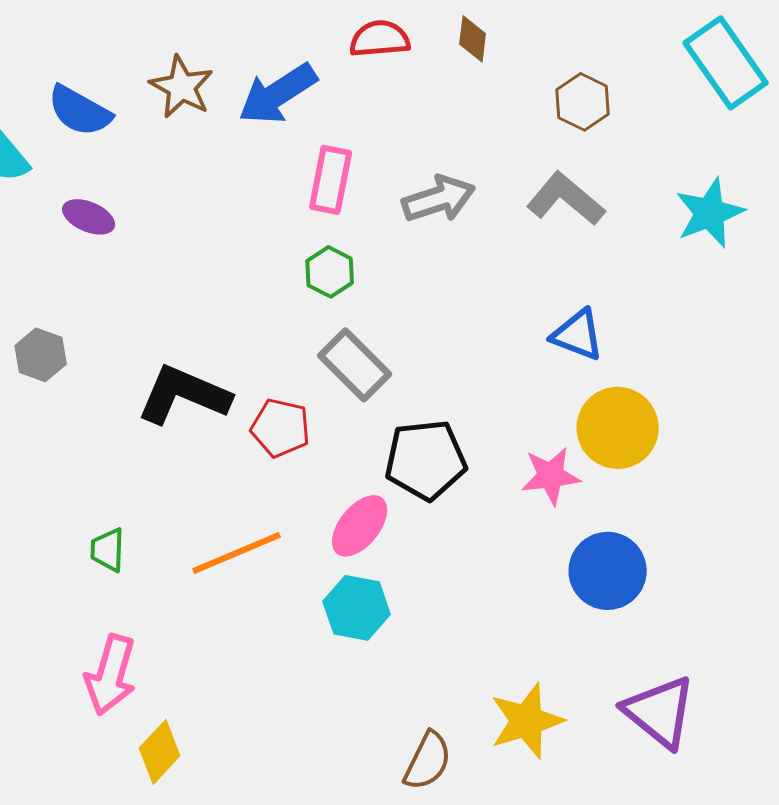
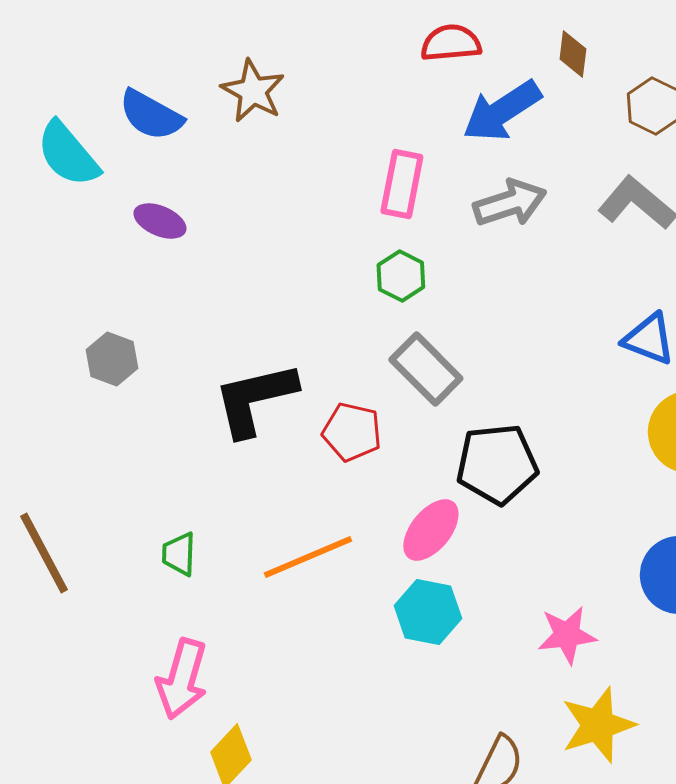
brown diamond: (473, 39) -> (573, 54), moved
blue arrow: (278, 94) -> (502, 111), moved
black L-shape: (184, 395) -> (255, 399), turned -36
pink star: (551, 476) -> (567, 635), moved

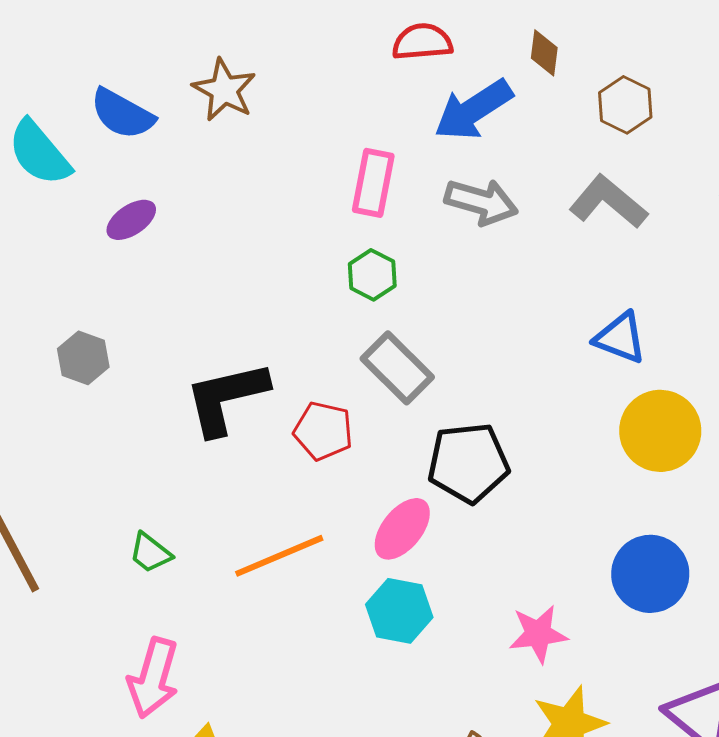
gray arrow: (510, 203) -> (481, 202), turned 34
purple ellipse: (160, 221) -> (131, 220), turned -57
green trapezoid: (179, 554) -> (150, 553), turned -54

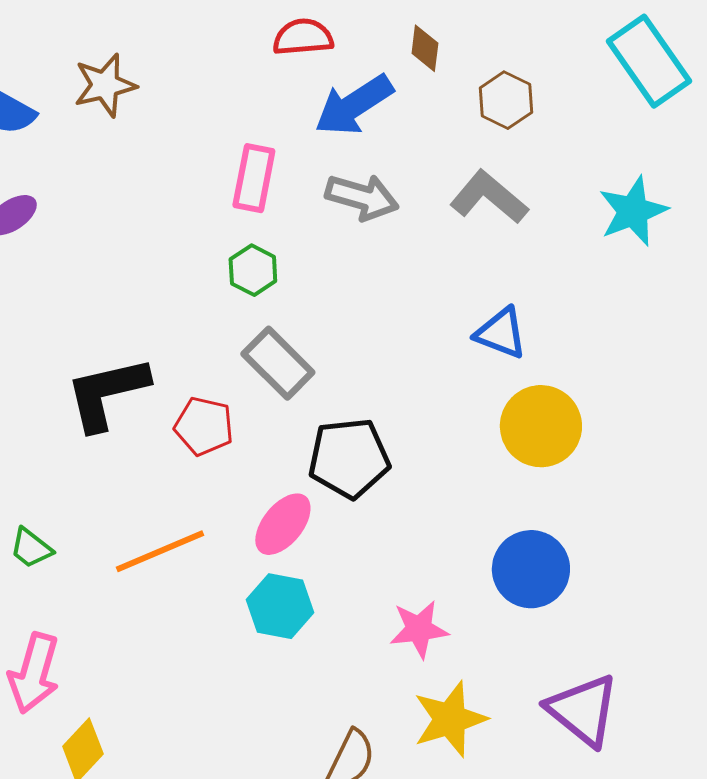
brown star: (224, 90) -> (105, 85), turned 30

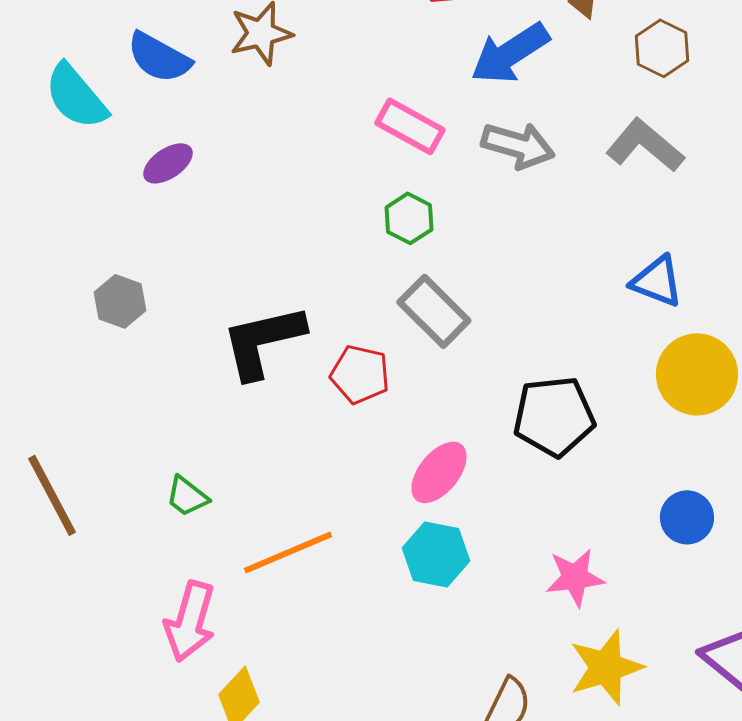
pink rectangle: (254, 178) -> (410, 126), turned -72
black pentagon: (349, 458) -> (554, 416), moved
orange line: (160, 551) -> (288, 552), moved
blue circle: (531, 569) -> (687, 517), size x0.7

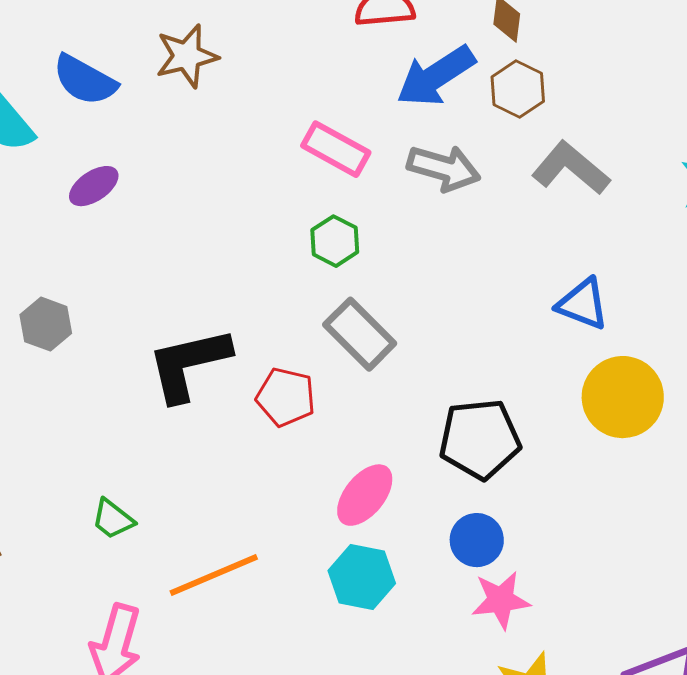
brown hexagon: (662, 48) -> (518, 89), moved
blue circle: (687, 517) -> (477, 540), moved

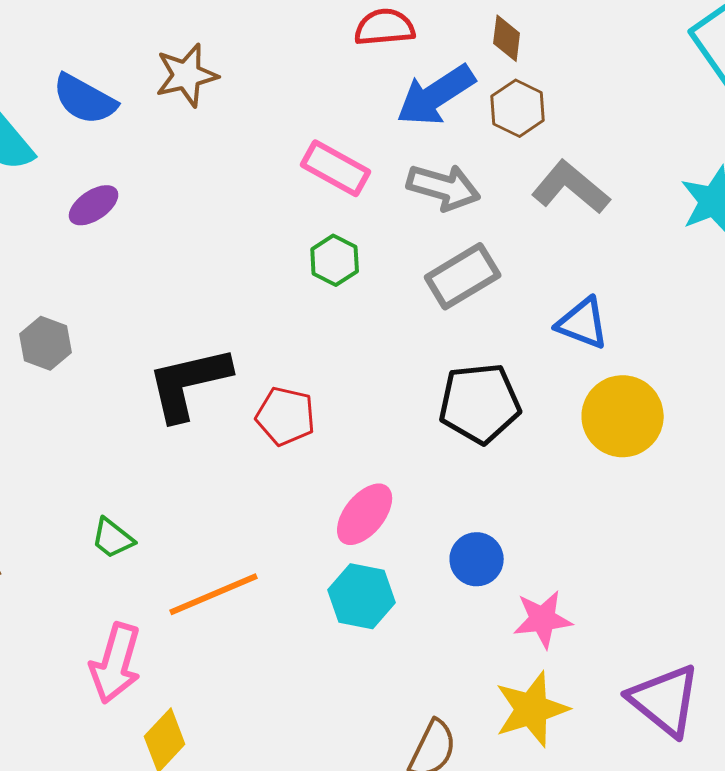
gray rectangle: (360, 334) -> (463, 276), moved, turned -76
black pentagon: (480, 439) -> (480, 403), moved
pink star: (501, 600) -> (543, 619), moved

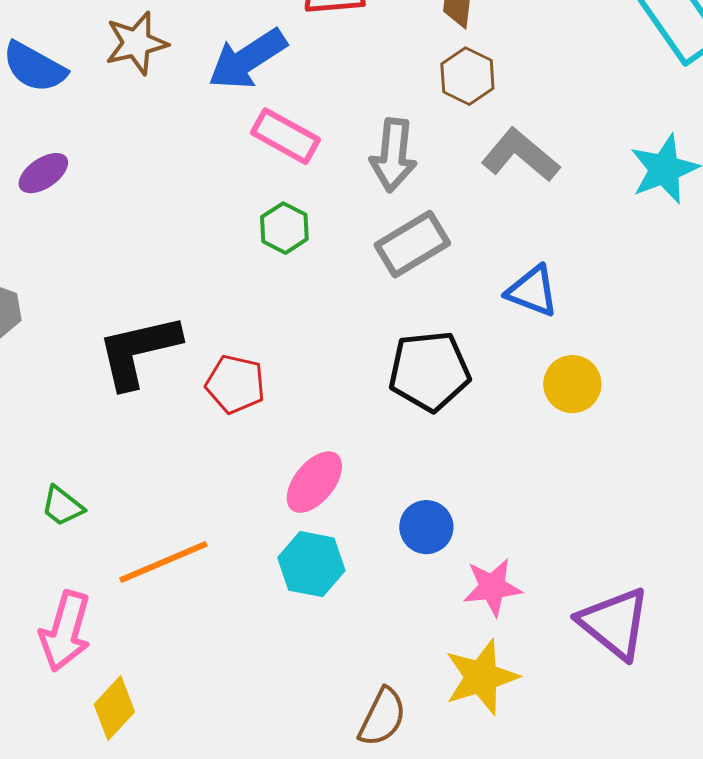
blue arrow: (436, 95) -> (247, 59), moved
gray arrow: (444, 187) -> (393, 155), turned 80
yellow circle: (623, 416) -> (572, 384), size x0.7
purple triangle: (665, 700) -> (614, 623), moved

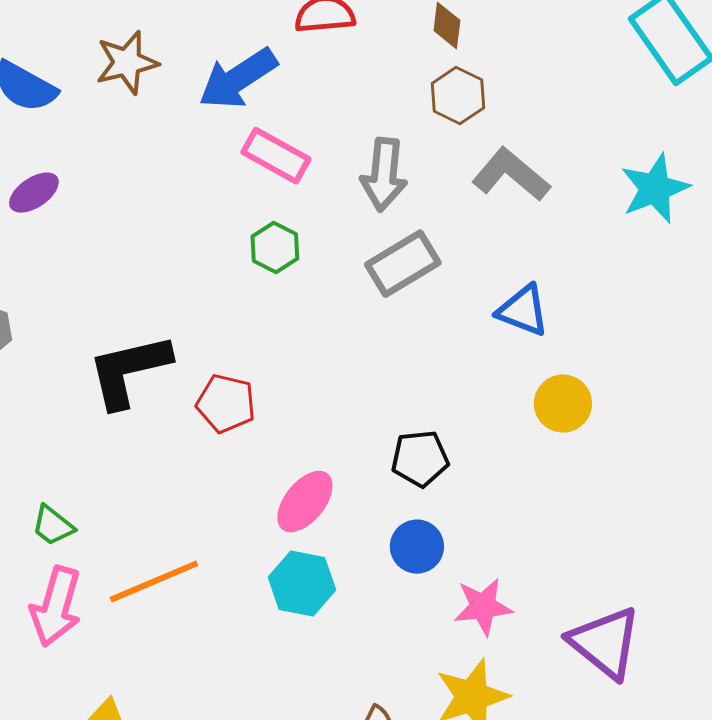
black pentagon: (429, 371) -> (420, 459), moved, size x0.7
pink arrow: (65, 631) -> (56, 607), moved

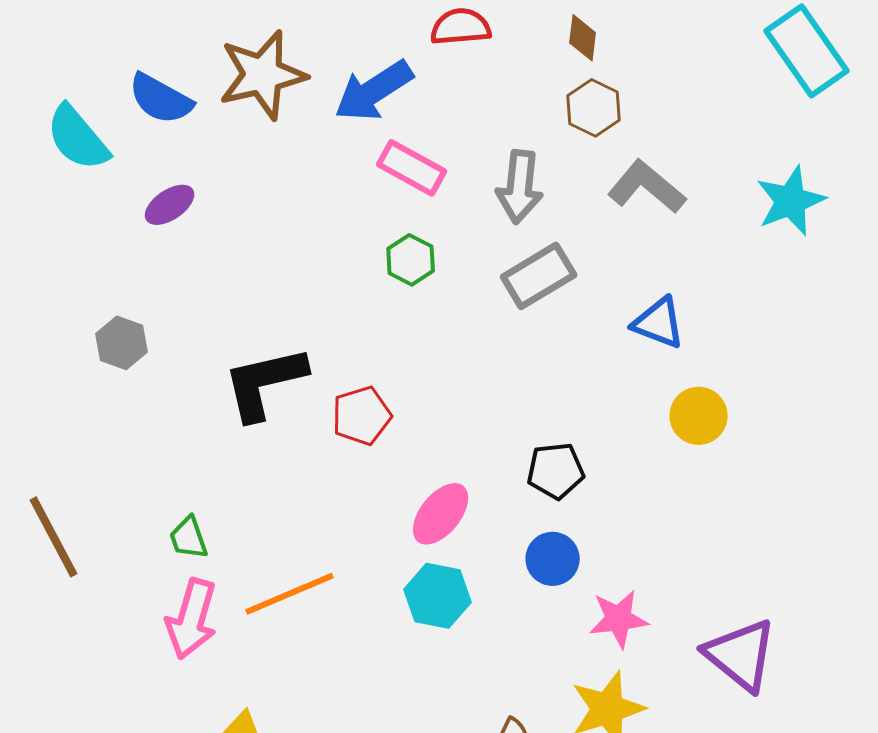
brown star: (127, 63) -> (263, 75), size x1.4
red pentagon: (226, 404) -> (362, 416), turned -30
green trapezoid: (53, 526) -> (189, 538), turned 33

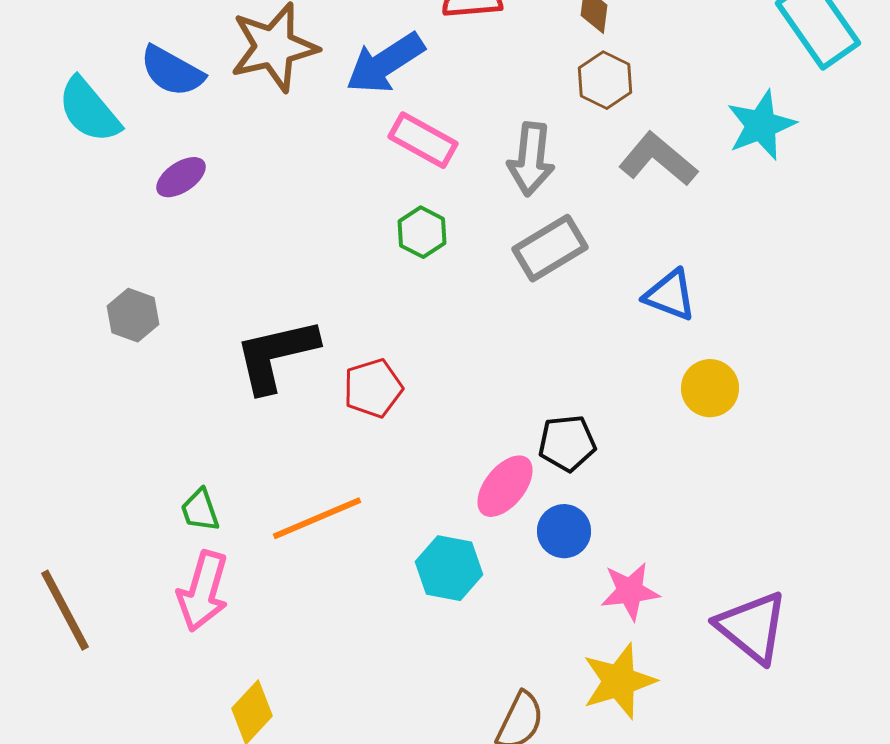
cyan star: (791, 201) -> (761, 125), moved
pink ellipse: (441, 514) -> (505, 486), moved
brown line: (54, 537) -> (65, 610), moved
orange line: (290, 594) -> (317, 518), moved

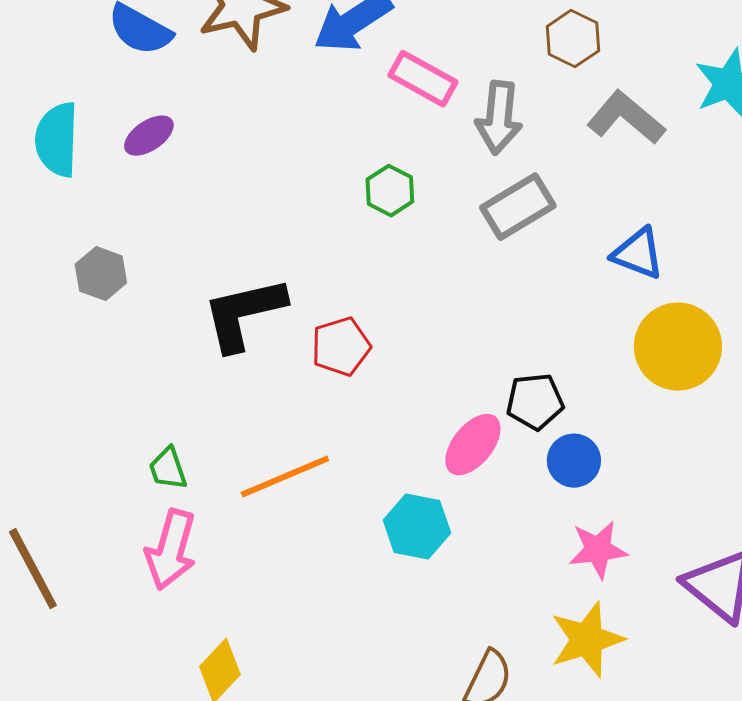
cyan semicircle: (89, 110) -> (57, 140), moved, turned 42
pink rectangle: (423, 140) -> (423, 79), moved
yellow circle: (710, 388) -> (678, 347), size x1.5
blue circle: (564, 531) -> (574, 461), moved

